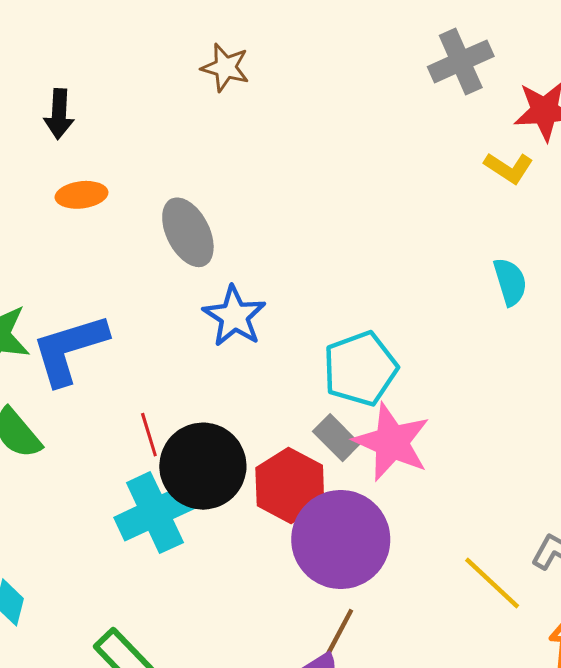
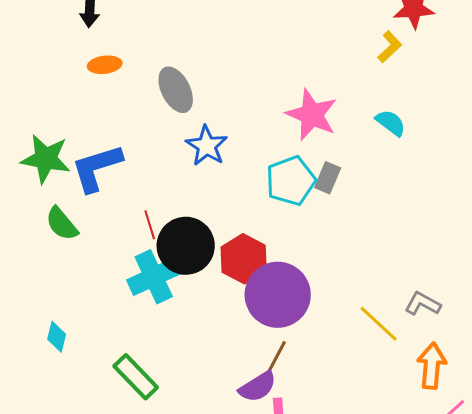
yellow L-shape: (509, 168) -> (390, 47), turned -76
cyan semicircle: (510, 282) -> (391, 123), turned -36
gray rectangle: (336, 438) -> (328, 178), moved, turned 68
pink star: (392, 442) -> (312, 115), moved

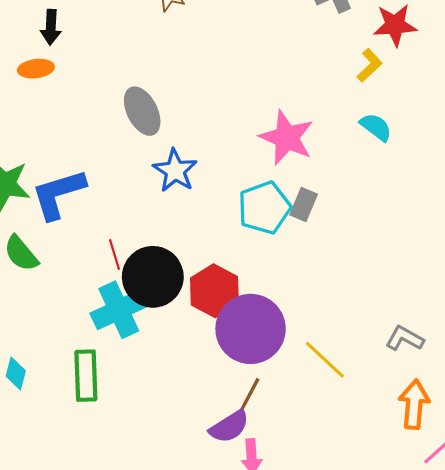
orange ellipse: (105, 65) -> (36, 69), moved
cyan semicircle: (391, 123) -> (376, 127), moved
yellow line: (379, 324) -> (325, 360), moved
green rectangle: (136, 377) -> (86, 376), moved, turned 42

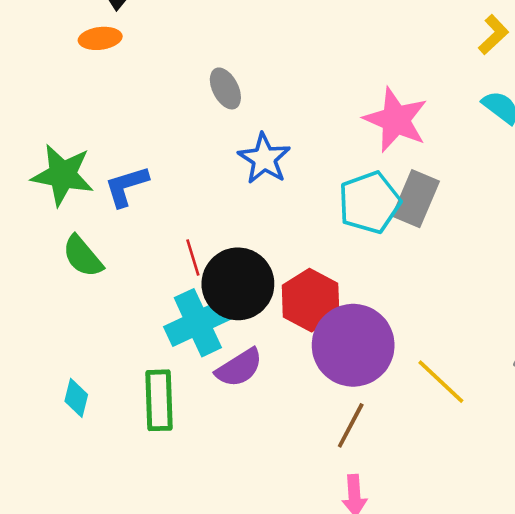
gray ellipse: (142, 111) -> (225, 88), size x0.7
blue L-shape: (58, 194) -> (126, 186), size x0.7
gray rectangle: (304, 205) -> (416, 199), size x1.4
purple semicircle: (229, 427) -> (239, 368), moved

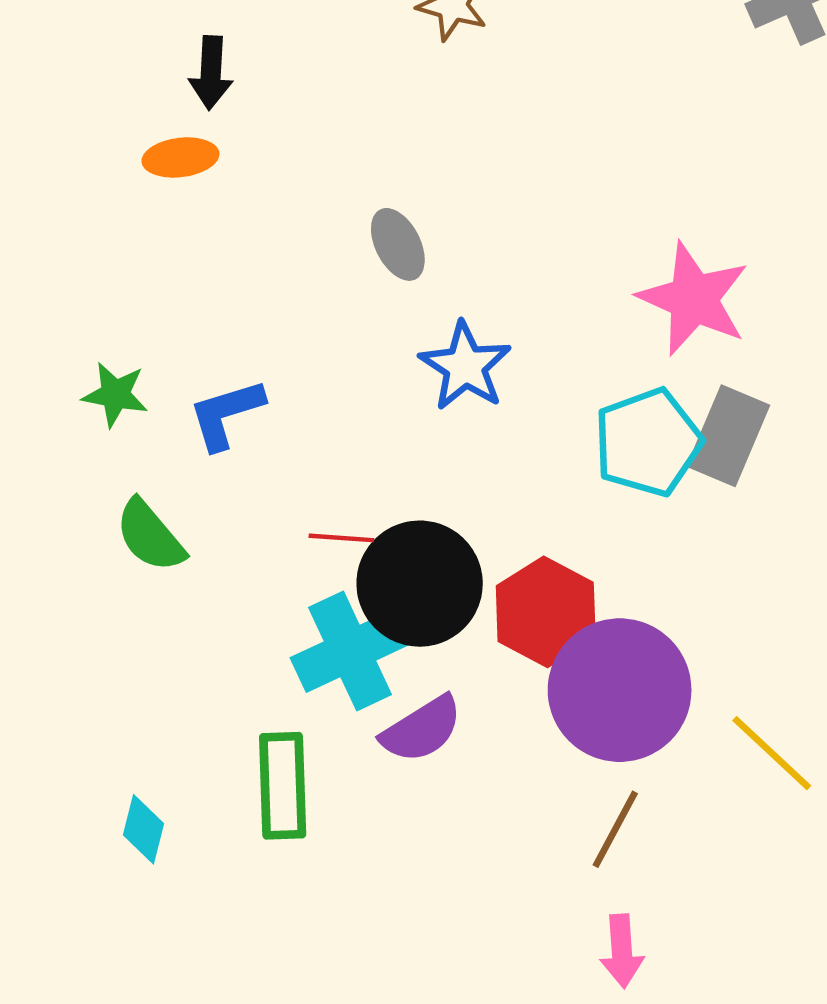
green star: (63, 175) -> (115, 394), size x0.6
red line: (193, 258) -> (341, 538), turned -69
cyan diamond: (76, 398) -> (143, 829), moved

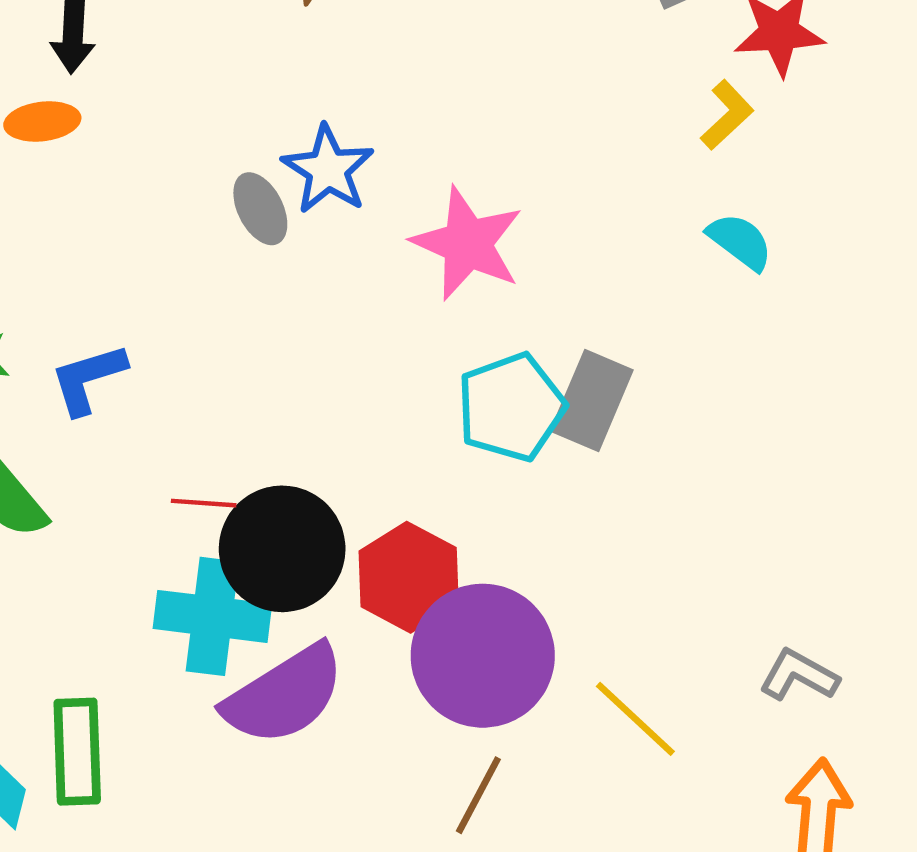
pink star: (694, 299) -> (467, 244), moved
blue star: (465, 366) -> (328, 169), moved
cyan cross: (350, 651) -> (212, 616), turned 32
purple semicircle: (422, 729) -> (284, 695), size x1.5
green rectangle: (283, 786) -> (77, 752), moved

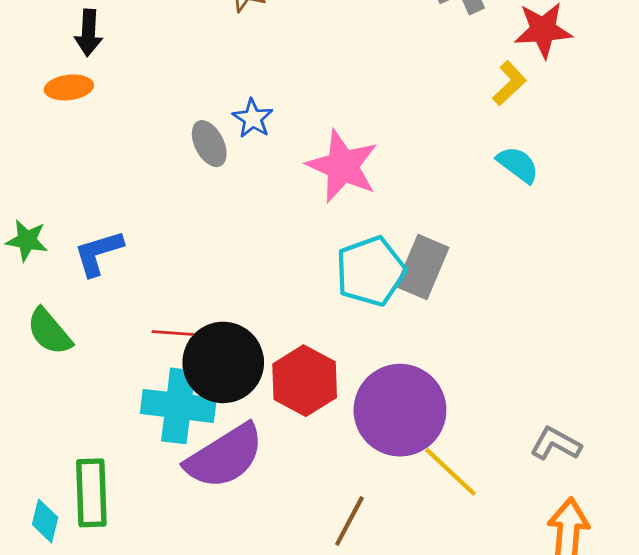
blue star: (328, 169) -> (253, 118), size x0.7
purple circle: (483, 656) -> (400, 410), moved

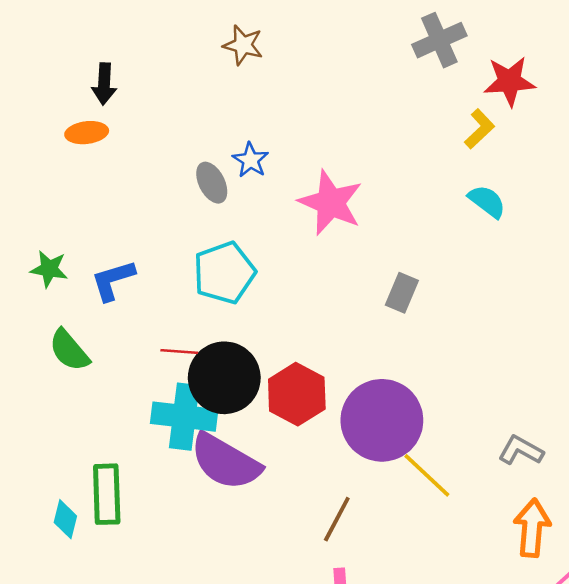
gray rectangle: (422, 267) -> (402, 293), size x0.7
cyan pentagon: (371, 271) -> (224, 273), moved
purple semicircle: (225, 456) -> (226, 462), turned 62

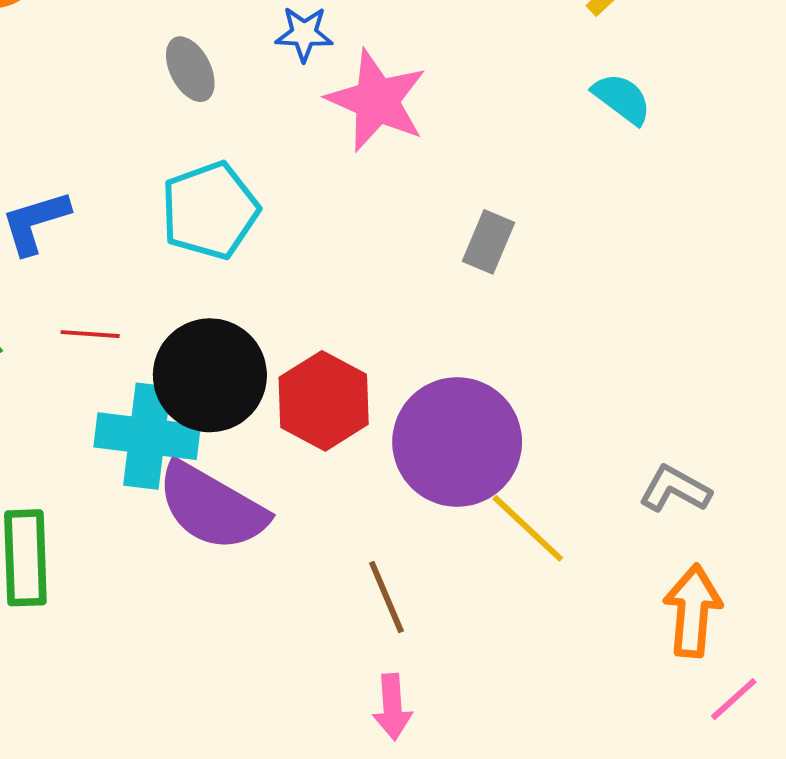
blue star: (251, 160) -> (304, 34), moved, turned -30
red line: (179, 352) -> (90, 334), moved
brown line: (337, 519) -> (386, 597), turned -51

